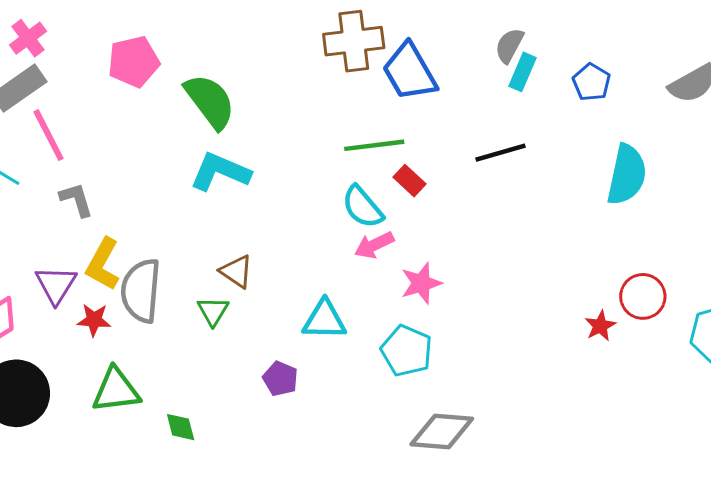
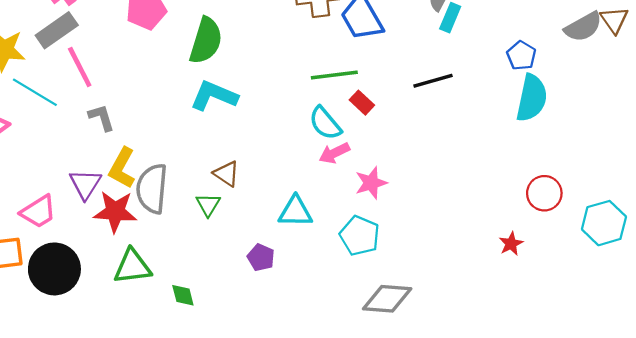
blue pentagon: (591, 82) -> (521, 56), moved
green semicircle: (210, 101) -> (206, 41), turned 54
red star: (94, 320) -> (115, 212), size x1.6
red star: (600, 326) -> (511, 244), moved

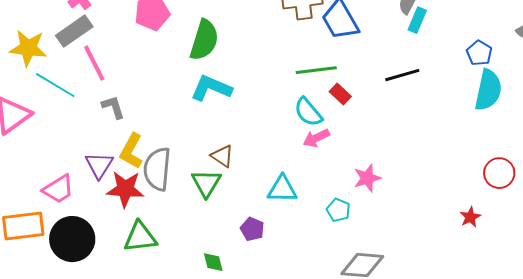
pink star: (371, 183) -> (367, 178), moved
green triangle: (208, 205) -> (206, 183), size x1.4
cyan pentagon: (360, 236) -> (338, 210), size x0.7
green diamond: (183, 295) -> (213, 262), moved

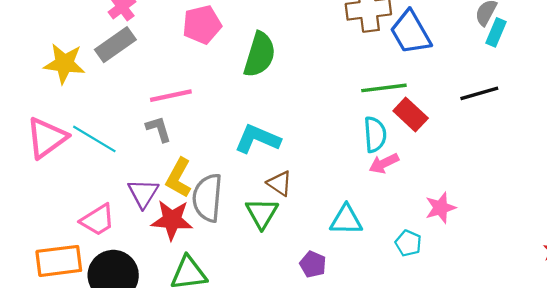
pink line: (94, 63) -> (171, 96), moved, turned -75
cyan line: (55, 85) -> (94, 139), moved
cyan L-shape: (211, 88) -> (257, 139), moved
red rectangle: (340, 94) -> (411, 115), size x1.4
cyan semicircle: (308, 112) -> (375, 134), turned -144

